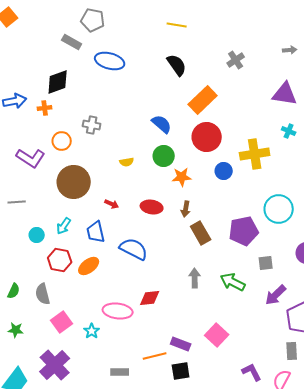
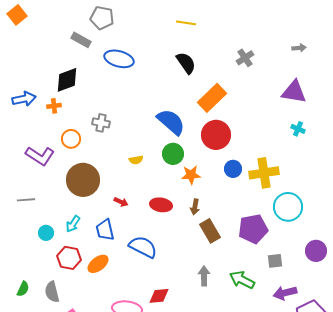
blue semicircle: (162, 124) -> (171, 122), size x1.4
yellow cross: (255, 154) -> (264, 173), moved
purple arrow: (276, 295) -> (285, 293), turned 30

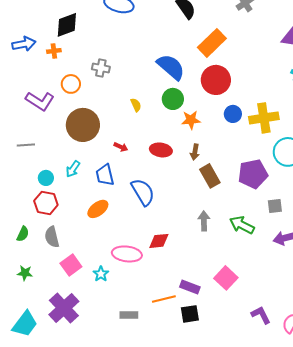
yellow semicircle: (136, 160) -> (136, 105), turned -104
blue semicircle: (143, 247) -> (143, 192), turned 32
red hexagon: (69, 258) -> (46, 203), moved

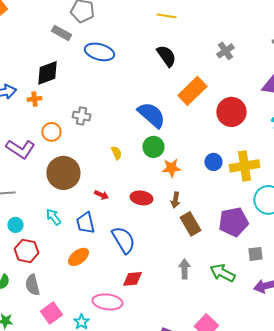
red circle: (216, 80) -> (231, 112), moved
cyan arrow: (73, 169) -> (53, 217), turned 108
cyan circle: (46, 178) -> (15, 225), moved
red diamond: (159, 241) -> (132, 279), moved

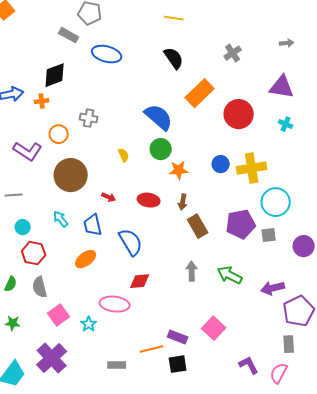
gray square: (255, 254) -> (269, 235), moved

